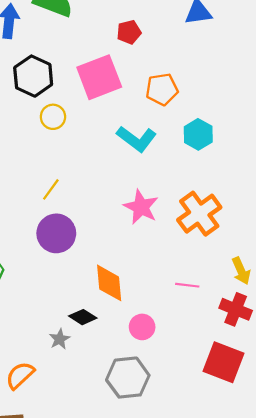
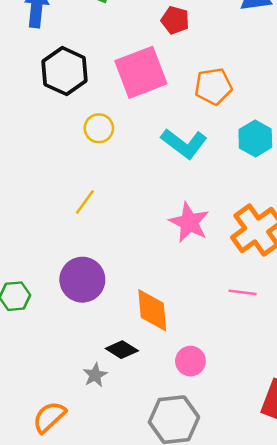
red pentagon: (129, 32) -> (175, 20), turned 30
yellow circle: (53, 117) -> (99, 128), moved
purple circle: (56, 233) -> (82, 280), moved
pink line: (187, 285) -> (243, 292), moved

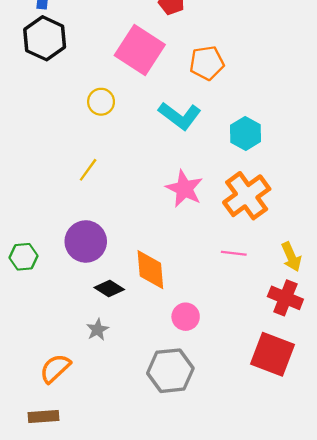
black hexagon: (65, 71) -> (45, 38), moved
pink square: (141, 72) -> (140, 50), turned -36
cyan hexagon: (255, 138) -> (245, 133), moved
black diamond: (122, 350) -> (109, 288), moved

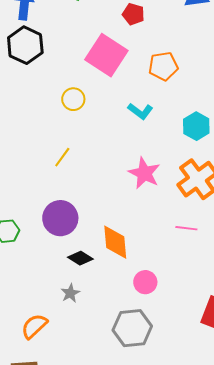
cyan L-shape: (180, 116) -> (140, 111), size x0.7

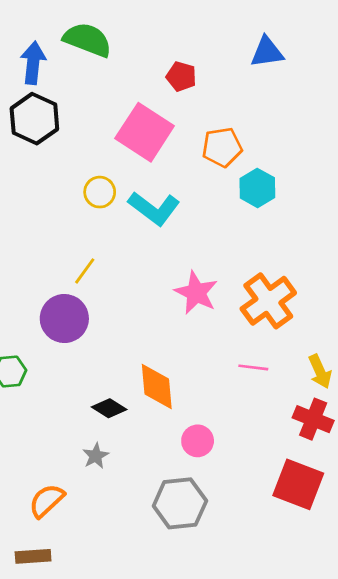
cyan L-shape: (140, 111) -> (154, 208), moved, size x1.5
cyan hexagon: (196, 126) -> (257, 188), moved
purple circle: (60, 218) -> (64, 319), moved

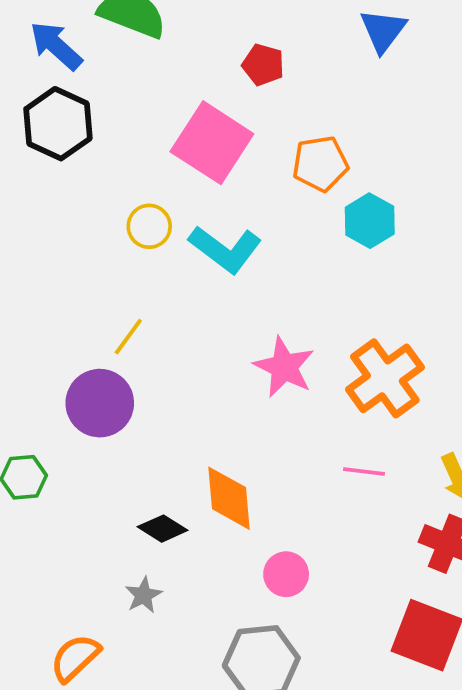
blue triangle: (267, 52) -> (383, 31), turned -45
blue arrow: (33, 63) -> (56, 46), turned -54

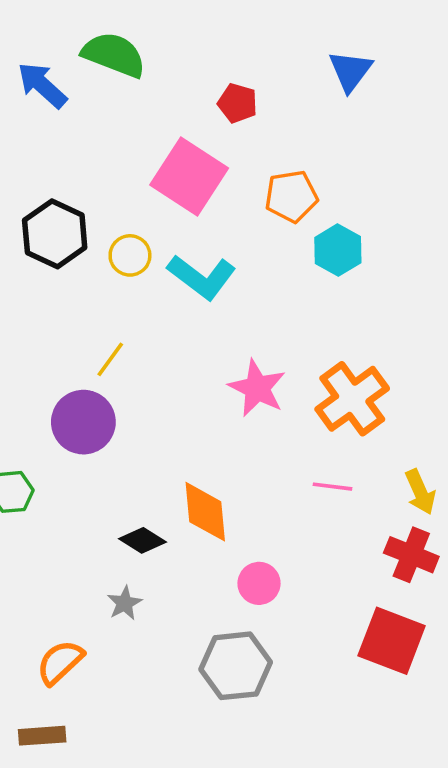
black hexagon: (58, 124) -> (55, 234), moved

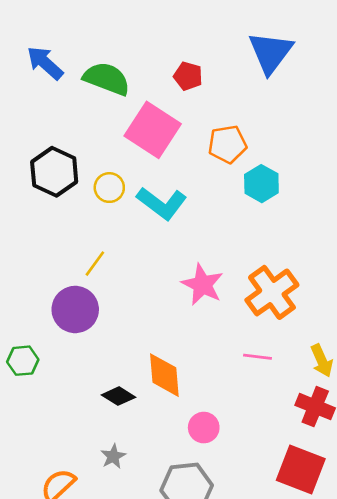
green semicircle: (114, 55) -> (107, 79), moved
blue triangle: (350, 71) -> (271, 52), size x1.4
gray star: (125, 603) -> (113, 456), moved

